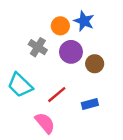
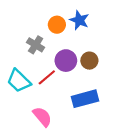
purple circle: (71, 52) -> (66, 61), moved
red line: (57, 95) -> (47, 77), moved
blue rectangle: (90, 104) -> (85, 99), size x1.6

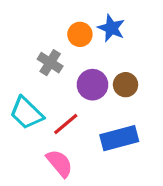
red line: (47, 77) -> (66, 124), moved

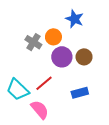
orange circle: (80, 34) -> (53, 37), moved
cyan trapezoid: (26, 113) -> (18, 90), moved
blue rectangle: (119, 138) -> (80, 93), size x0.7

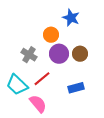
gray cross: (33, 42) -> (29, 55), moved

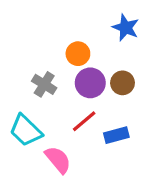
blue star: (71, 18) -> (126, 28), moved
red line: (42, 79) -> (84, 121), moved

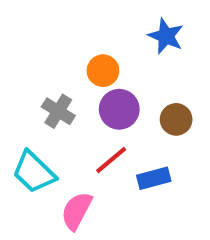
brown circle: (123, 83) -> (176, 119), moved
pink semicircle: (58, 160) -> (77, 211), turned -112

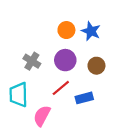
blue star: (166, 36) -> (91, 31), moved
orange circle: (103, 71) -> (66, 30), moved
cyan trapezoid: (34, 172) -> (19, 95), turned 45

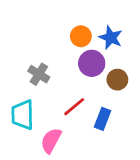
purple circle: (65, 60) -> (92, 63), moved
blue rectangle: (84, 98) -> (103, 119), turned -54

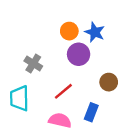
brown circle: (117, 80) -> (109, 82), moved
blue rectangle: (103, 119) -> (91, 112), moved
pink semicircle: (51, 141) -> (60, 120), moved, turned 75

